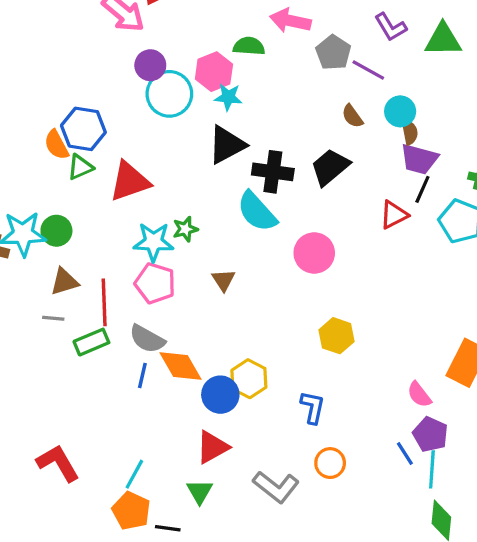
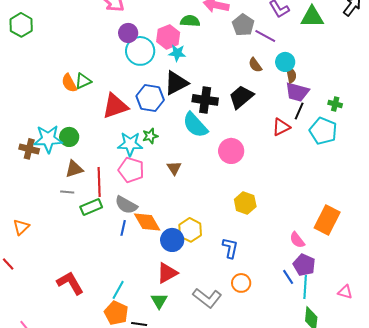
blue hexagon: (83, 129) -> (150, 98), moved
green triangle: (80, 167) -> (83, 81), moved

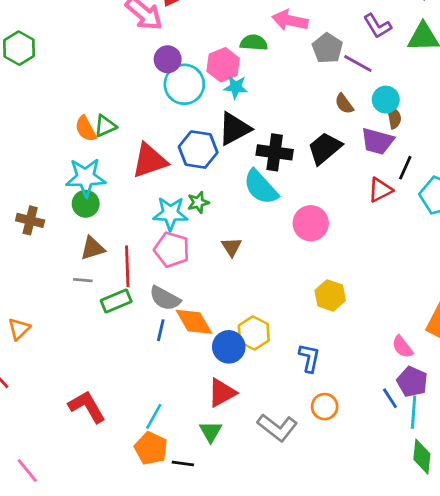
purple trapezoid: (297, 92) -> (377, 141), moved
cyan star: (48, 139) -> (86, 177), moved

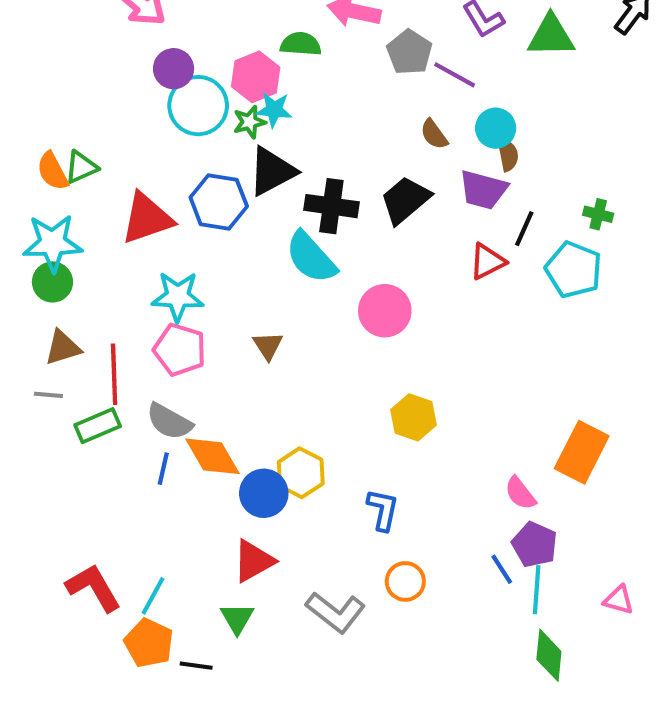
green star: (198, 202) -> (249, 122), moved
red L-shape: (87, 407) -> (94, 588), moved

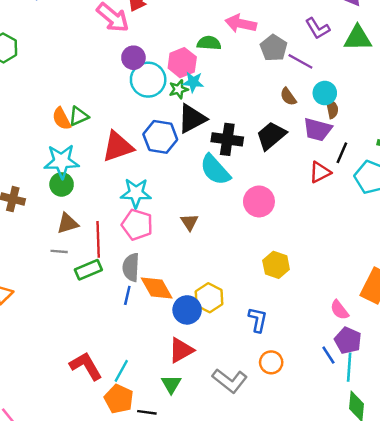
gray semicircle: (169, 421) -> (131, 267), turned 64

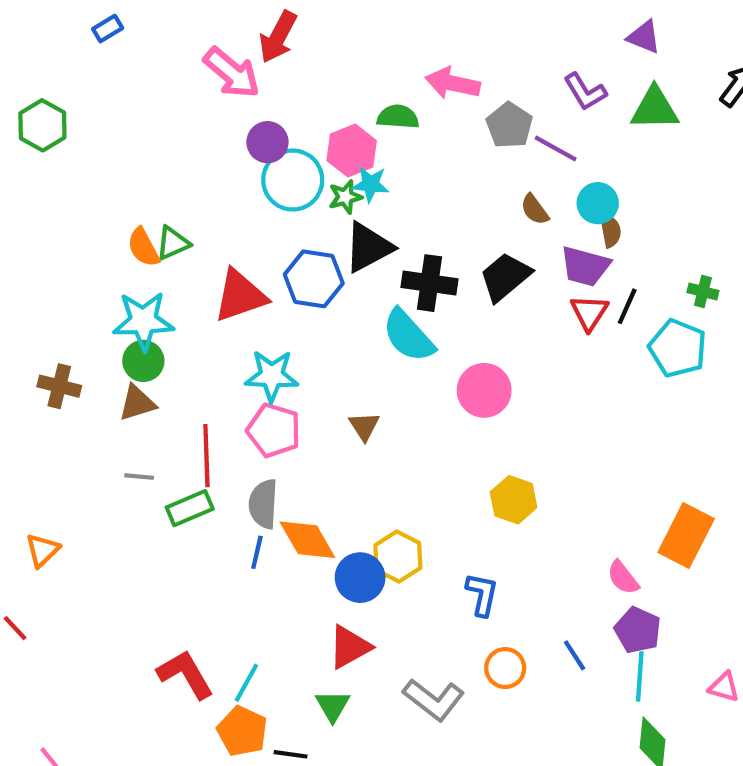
red triangle: (320, 172) -> (589, 313), moved, turned -30
brown triangle: (68, 223) -> (137, 403), moved
blue line: (328, 355) -> (575, 655), moved

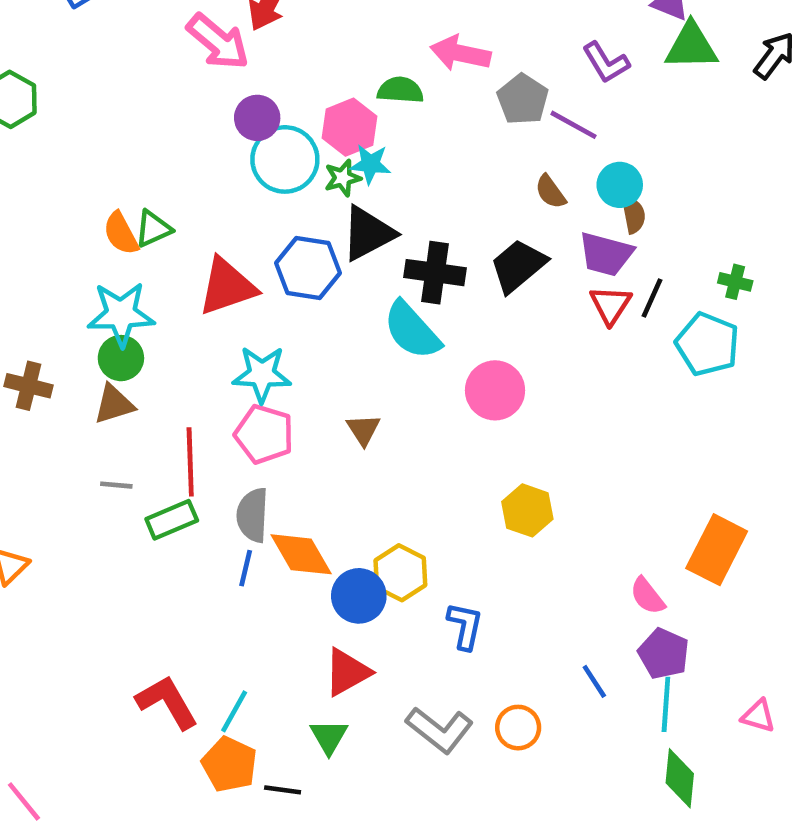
green triangle: (655, 108) -> (691, 46), moved
blue L-shape: (482, 594) -> (465, 626), moved
orange circle: (505, 668) -> (518, 728), moved

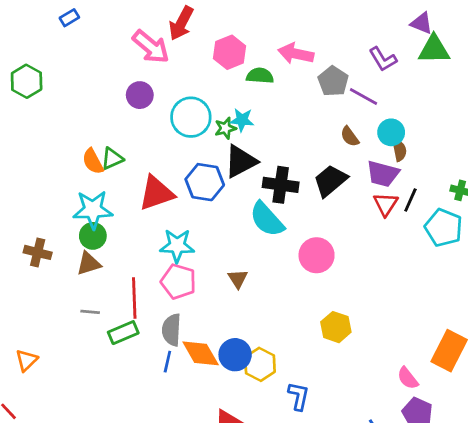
purple circle: (257, 118) -> (140, 95), moved
pink hexagon: (350, 127) -> (230, 52), moved
blue circle: (359, 596) -> (235, 355), moved

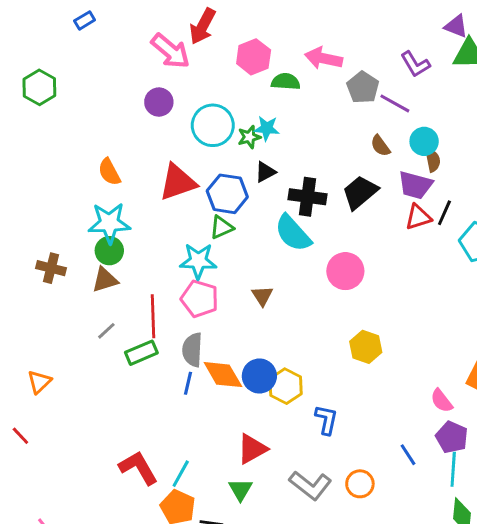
green triangle: (112, 159) -> (222, 227), moved
black triangle: (241, 161) -> (265, 172), size x0.6
red triangle: (156, 193) -> (178, 182), moved
red triangle: (386, 204) -> (418, 217), turned 40
gray line: (90, 312) -> (106, 331), turned -48

